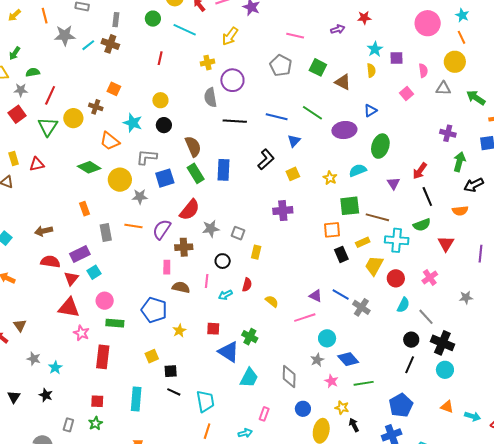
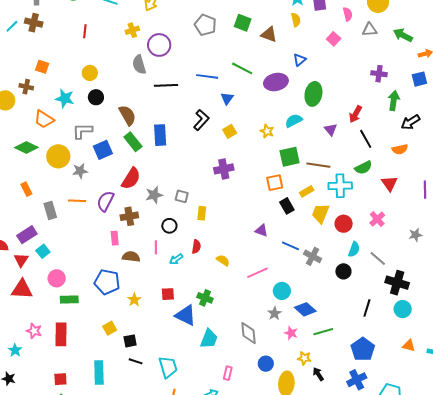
purple triangle: (316, 296) -> (262, 230), moved
pink star: (81, 333) -> (34, 331), moved
black circle: (411, 340) -> (343, 271), moved

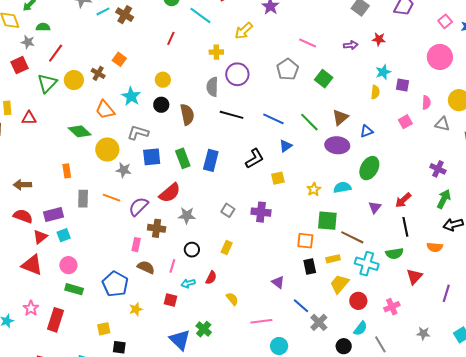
brown triangle: (269, 35) -> (340, 117), moved, turned 42
brown semicircle: (127, 115) -> (187, 115), moved
gray square: (182, 196) -> (228, 210), moved
red square: (168, 294) -> (170, 300), moved

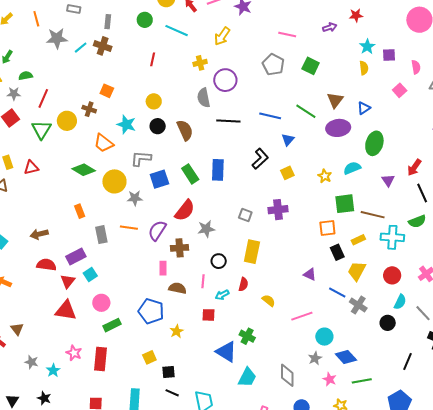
yellow rectangle: (227, 248) -> (252, 252), size x1.6
yellow trapezoid: (340, 284) -> (357, 271), moved
green rectangle: (74, 289) -> (112, 325), turned -30

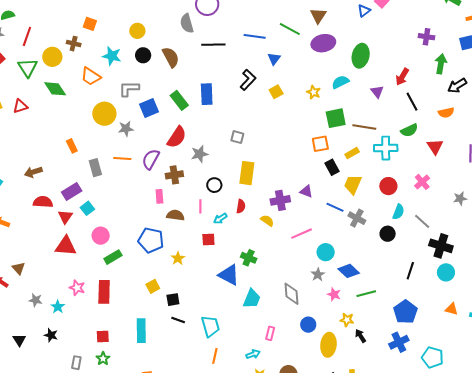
blue triangle: (364, 108) -> (364, 11), moved
green diamond: (84, 170) -> (55, 89), moved, turned 30
purple cross: (278, 210) -> (280, 200), moved

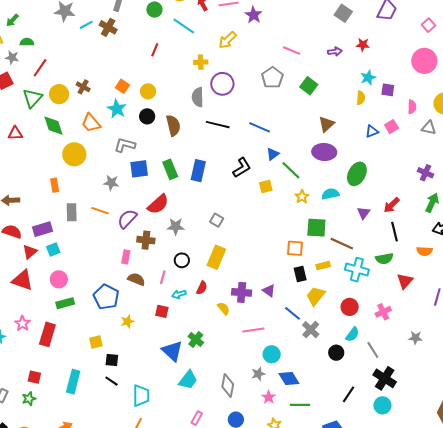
orange square: (90, 24) -> (122, 86), moved
green line: (290, 29) -> (291, 170), moved
yellow circle: (104, 114) -> (74, 154), moved

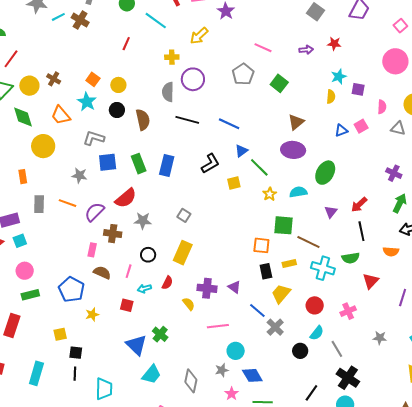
black line: (111, 381) -> (75, 374), turned 56

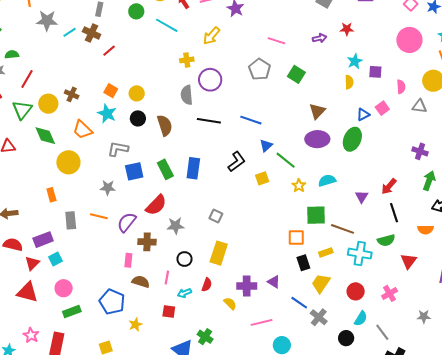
red line: (126, 44) -> (109, 51), moved, turned 32
green ellipse: (325, 173) -> (352, 139), moved

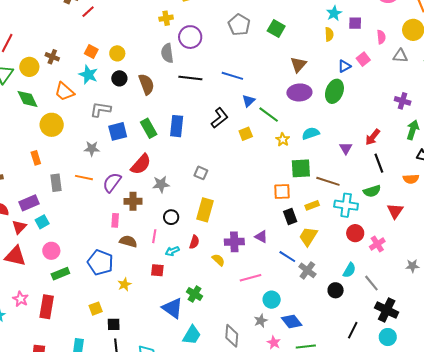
red circle: (356, 291) -> (355, 233), moved

